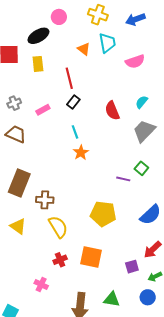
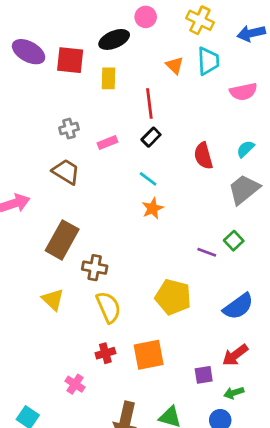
cyan line: (75, 132) -> (148, 179), turned -40
orange square: (91, 257) -> (149, 355), turned -30

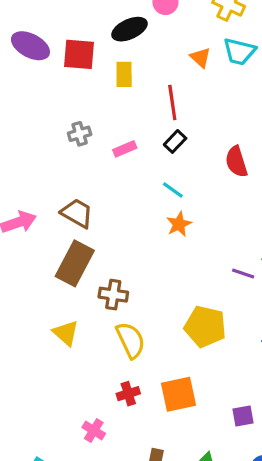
cyan trapezoid: (208, 61) -> (239, 52), turned 108
brown trapezoid: (66, 172) -> (77, 213), moved

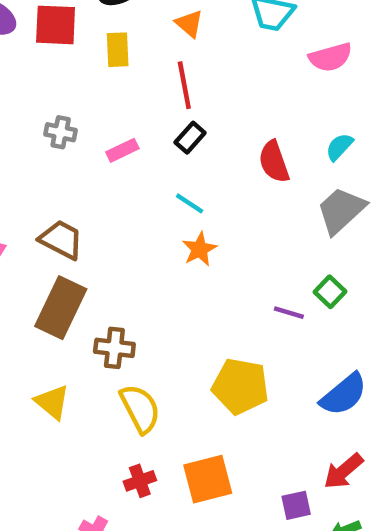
orange triangle: (200, 58) -> (189, 24), moved
gray cross: (80, 134) -> (61, 132), turned 30

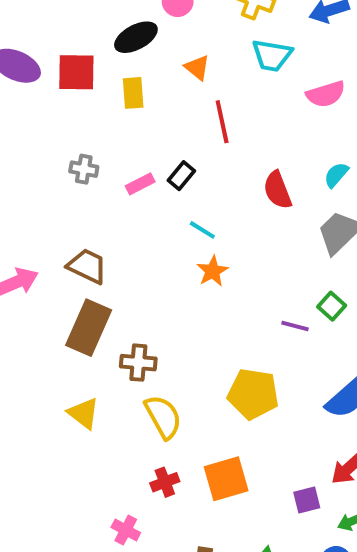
red line: (184, 85) -> (222, 122), moved
black rectangle: (190, 138) -> (181, 176), moved

